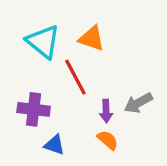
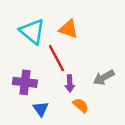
purple arrow: (106, 111) -> (70, 84), moved
blue triangle: (54, 145) -> (41, 109), turned 35

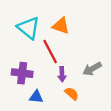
blue triangle: (41, 109) -> (36, 97), turned -48

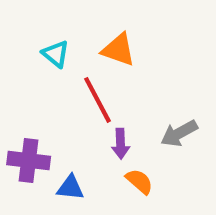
cyan triangle: (29, 28) -> (56, 54), size x0.6
purple cross: (22, 73) -> (29, 160), moved

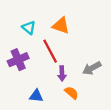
purple cross: (29, 160) -> (18, 60), moved, turned -30

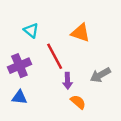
orange triangle: (61, 25) -> (80, 33), moved
blue triangle: (36, 96) -> (19, 97), moved

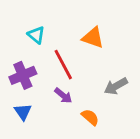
purple arrow: (68, 81) -> (63, 96), moved, turned -49
blue triangle: (19, 97) -> (23, 112), turned 49

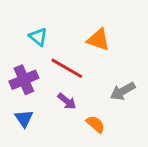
red line: (63, 65) -> (67, 68), turned -32

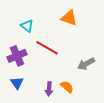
orange triangle: (98, 40) -> (69, 18), moved
purple arrow: (67, 101) -> (49, 89), moved, turned 56

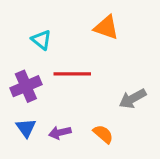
red line: (47, 48) -> (72, 74), turned -30
purple arrow: (49, 89) -> (60, 133), moved, turned 72

